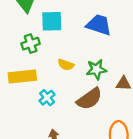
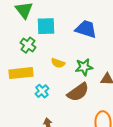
green cross: (31, 44) -> (28, 45), turned -35

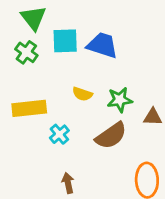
blue trapezoid: (86, 29) -> (102, 45), moved
green cross: (28, 45) -> (26, 52), moved

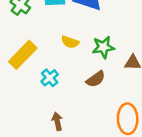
yellow rectangle: (29, 108) -> (23, 55), turned -40
brown semicircle: (111, 136) -> (96, 79), size x0.7

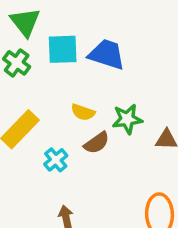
brown semicircle: (96, 79) -> (97, 143), moved

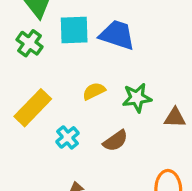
yellow semicircle: (83, 112) -> (94, 91), turned 135
brown semicircle: (97, 143) -> (115, 141), moved

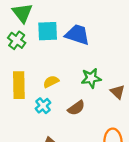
yellow semicircle: (94, 91) -> (51, 82), moved
yellow rectangle: (33, 108) -> (19, 85), turned -45
brown triangle: (175, 118) -> (118, 92), turned 42

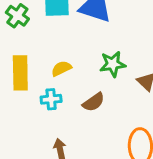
cyan cross: (43, 106) -> (51, 99), turned 35

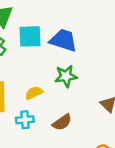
green star: (113, 64) -> (66, 76), moved

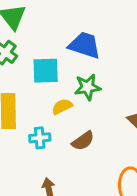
cyan square: (30, 36) -> (46, 71), moved
yellow semicircle: (34, 93) -> (62, 106), moved

